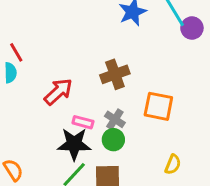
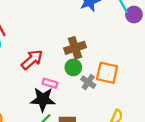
gray cross: (115, 119) -> (88, 82), moved
green circle: (113, 140) -> (73, 67), moved

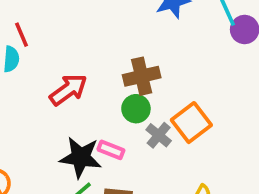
orange square: (107, 73) -> (191, 123), turned 35
pink rectangle: (50, 83) -> (111, 150), moved

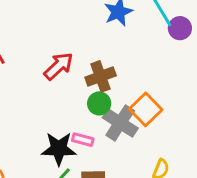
red arrow: (68, 90) -> (58, 66), moved
gray cross: (159, 135) -> (120, 123), size x1.6

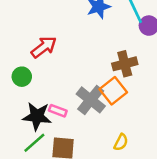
brown cross: (101, 76) -> (125, 64), moved
green circle: (99, 103) -> (22, 77), moved

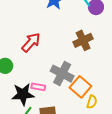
red arrow: (44, 47) -> (31, 42), moved
orange square: (113, 91) -> (80, 87), moved

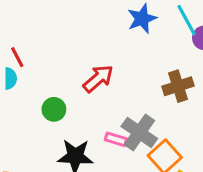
pink rectangle: (38, 87) -> (116, 139), moved

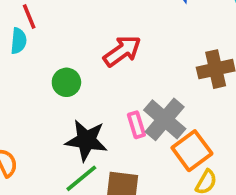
pink rectangle: (116, 139) -> (136, 125), turned 50

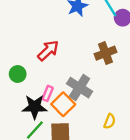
pink rectangle: (136, 125) -> (48, 93), moved, turned 48
orange square: (192, 151) -> (63, 104), moved

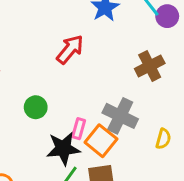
red arrow: (48, 50) -> (70, 49), moved
yellow semicircle: (110, 121) -> (163, 139), moved

